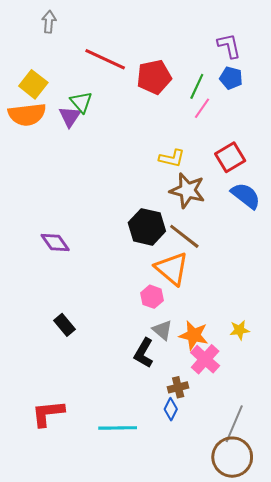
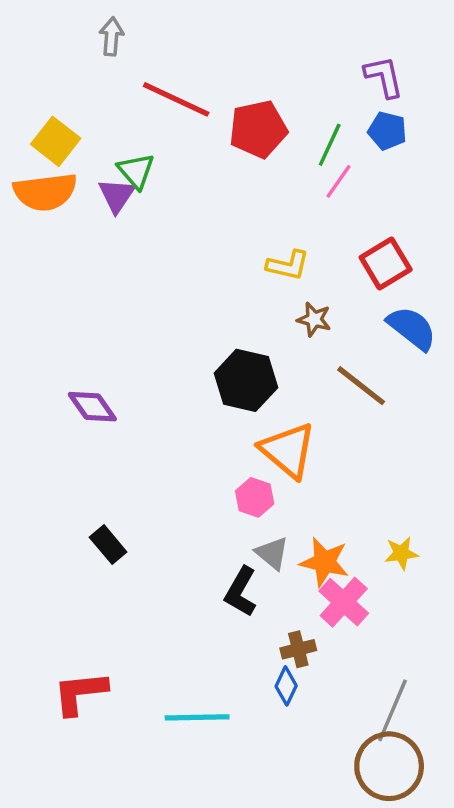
gray arrow: (49, 22) -> (112, 37), moved
brown star: (187, 190) -> (314, 319), size x0.6
brown line: (184, 236) -> (361, 386), moved

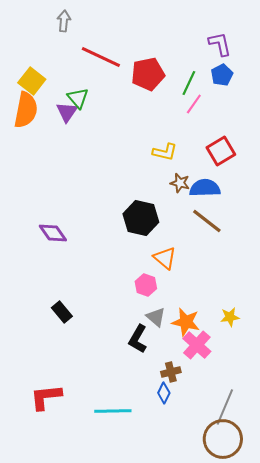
blue pentagon: (387, 131) -> (222, 75), turned 30
orange semicircle: (45, 192) -> (26, 110), turned -72
blue semicircle: (412, 328) -> (205, 188), moved, turned -40
orange triangle: (288, 450) -> (165, 258), size x0.7

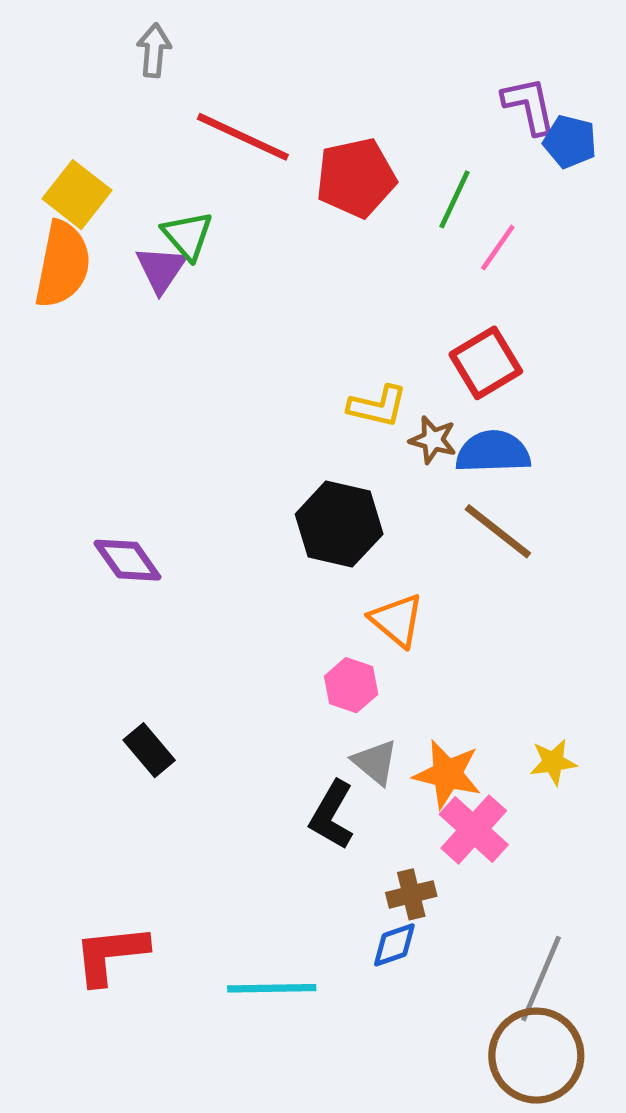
blue pentagon: (222, 75) -> (570, 142), moved, turned -30
pink line: (194, 104) -> (498, 247), moved
red square: (221, 151) -> (486, 363), moved
yellow L-shape: (165, 152) -> (378, 406), moved
blue diamond: (164, 393) -> (394, 945), turned 45

